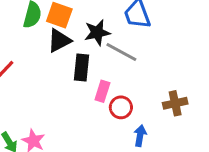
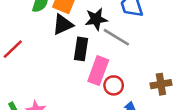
pink rectangle: (102, 91) -> (98, 71), size x1.5

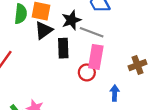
pink rectangle: (98, 71) -> (96, 57), moved
red circle: (114, 85) -> (87, 72), moved

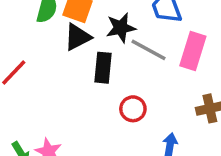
pink rectangle: (96, 57) -> (193, 51), moved

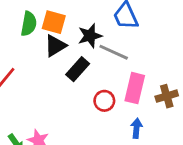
pink rectangle: (193, 51) -> (135, 88), moved
black rectangle: (103, 68) -> (78, 69), turned 40

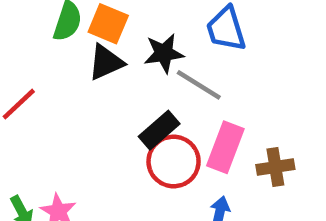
black rectangle: (78, 69) -> (159, 130), moved
red circle: (104, 101) -> (174, 162), size x1.5

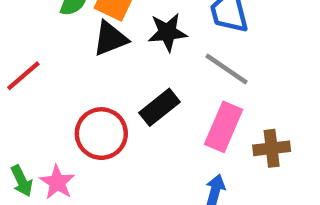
gray line: (199, 85) -> (226, 69), moved
red circle: (174, 162) -> (101, 134), moved

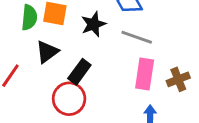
black triangle: (110, 39) -> (47, 52), moved
black rectangle: (160, 107) -> (79, 72), moved

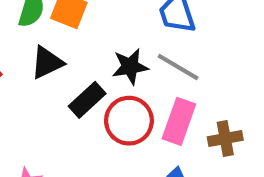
black star: (93, 24) -> (130, 67), moved
red circle: (69, 99) -> (129, 121), moved

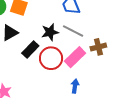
pink rectangle: (179, 121) -> (75, 57), turned 30
brown cross: (225, 138) -> (98, 47), moved

